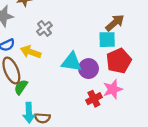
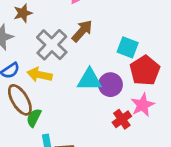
brown arrow: (115, 23) -> (82, 31), moved
gray cross: (44, 28) -> (52, 45), size x1.6
cyan square: (107, 40) -> (128, 47), turned 30

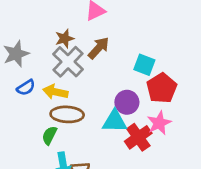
brown star: (23, 13) -> (65, 38), moved
cyan triangle: (89, 80) -> (115, 121), moved
brown ellipse: (20, 100) -> (67, 114), moved, turned -56
red cross: (122, 119) -> (138, 137), size x1.4

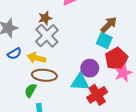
brown arrow: (99, 48) -> (109, 25), moved
pink star: (159, 123) -> (123, 73), moved

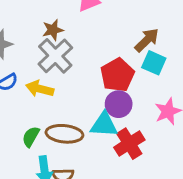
cyan square: (104, 41) -> (154, 63), moved
red pentagon: (116, 59) -> (117, 75), moved
brown ellipse: (44, 75) -> (64, 134), moved

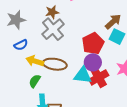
yellow arrow: (40, 89) -> (35, 61), moved
brown ellipse: (64, 134) -> (55, 64), moved
red cross: (129, 144) -> (99, 77), moved

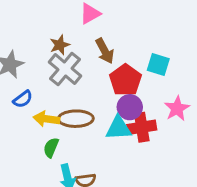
brown arrow: (113, 22) -> (105, 51), moved, turned 114
red cross: (99, 77) -> (142, 127), turned 30

